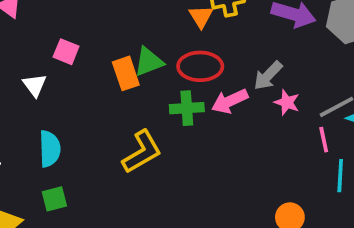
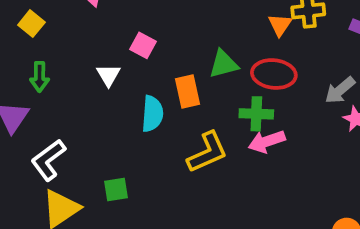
orange rectangle: (126, 73) -> (188, 92), moved
pink arrow: (230, 101) -> (267, 141), moved
cyan semicircle: (50, 149) -> (152, 114), moved

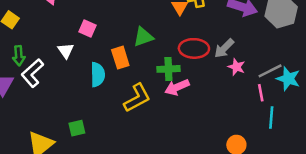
red ellipse: (274, 74) -> (194, 48), moved
white L-shape: (48, 160) -> (32, 73), moved

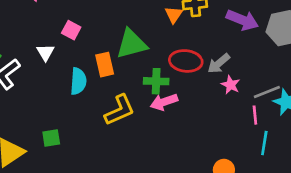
green triangle: (143, 37) -> (132, 44), size x1.4

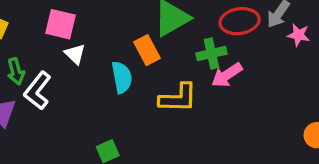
pink square: (71, 30) -> (61, 24), moved, size x1.4
yellow L-shape: (120, 110) -> (178, 98), turned 40

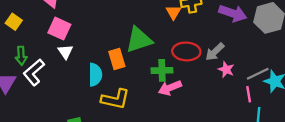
yellow L-shape: (178, 98) -> (115, 99), moved

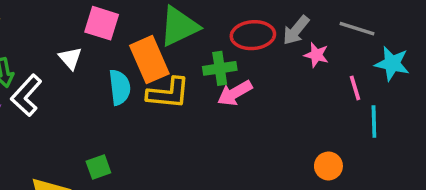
pink square: (59, 29) -> (102, 23), moved
orange rectangle: (117, 59) -> (149, 60), size x1.4
gray line: (258, 74) -> (357, 29), moved, turned 50
yellow L-shape: (115, 99) -> (168, 93), moved

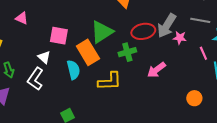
gray arrow: (296, 30) -> (167, 26), size x1.4
yellow L-shape: (168, 93) -> (110, 81), moved
pink arrow: (235, 93) -> (156, 70), moved
white L-shape: (26, 95) -> (35, 79), moved

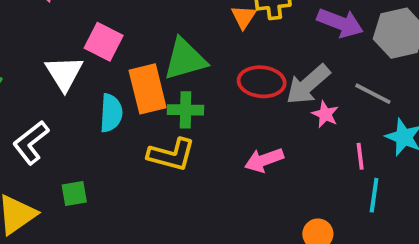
green cross: (127, 52) -> (186, 110), moved
white triangle: (44, 57) -> (64, 73), size x1.5
white L-shape: (35, 79) -> (31, 142), moved

